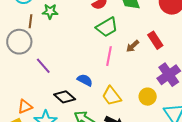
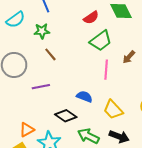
brown line: (30, 21) -> (50, 54), moved, turned -40
purple line: (43, 66) -> (41, 87), turned -54

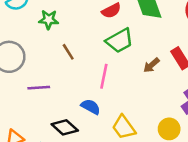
brown line: (50, 54) -> (68, 52), moved
pink line: (106, 70) -> (104, 76), moved

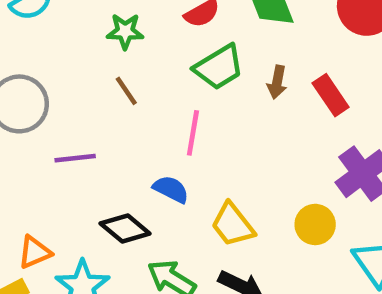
green star: (49, 20) -> (125, 31), moved
brown arrow: (151, 65) -> (277, 82), moved, turned -36

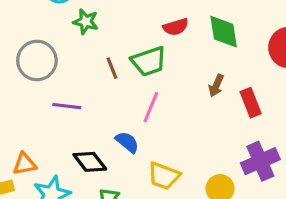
green star: (125, 31) -> (86, 22), moved
green trapezoid: (219, 67) -> (149, 61), moved
yellow trapezoid: (233, 225) -> (164, 176), turned -44

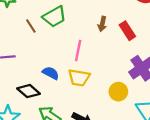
pink line: (151, 107) -> (78, 51), moved
yellow trapezoid: (164, 176) -> (79, 78), moved

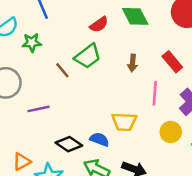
brown arrow: (102, 24) -> (132, 63), moved
pink line: (78, 51) -> (155, 93), moved
blue semicircle: (51, 73) -> (99, 139), moved

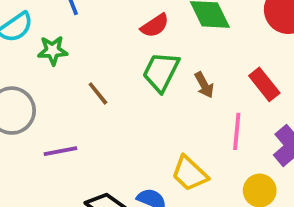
green trapezoid: (88, 56) -> (161, 72), moved, turned 152
brown arrow: (132, 63) -> (204, 85), turned -35
yellow trapezoid: (124, 122) -> (190, 173), turned 40

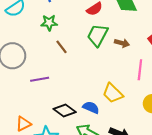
green star: (53, 50) -> (49, 23), moved
brown arrow: (204, 85) -> (122, 43), turned -48

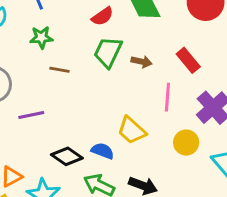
brown line: (62, 47) -> (59, 70), turned -40

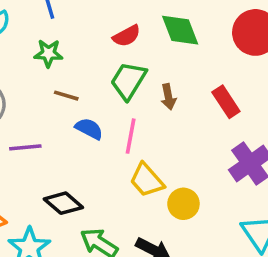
brown arrow: (142, 62) -> (168, 97), turned 60
pink line: (167, 97) -> (131, 136), moved
yellow circle: (186, 143) -> (183, 204), moved
blue semicircle: (103, 151) -> (89, 129), moved

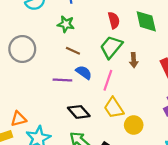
red semicircle: (127, 36) -> (114, 20), turned -84
purple line: (25, 147) -> (62, 80), moved
black diamond: (63, 203) -> (79, 112), moved

